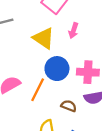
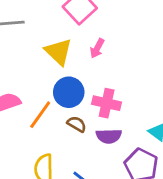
brown semicircle: (69, 106) -> (77, 124), moved

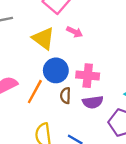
pink arrow: (97, 48) -> (75, 32), turned -84
brown semicircle: (77, 124) -> (66, 96), turned -112

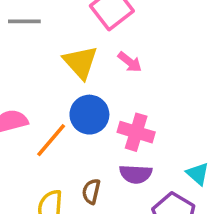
brown semicircle: (66, 96) -> (91, 191), moved

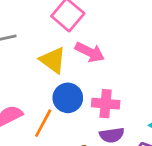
pink arrow: (130, 62) -> (90, 52), size x1.5

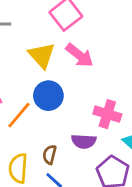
pink cross: (106, 104) -> (107, 114), moved

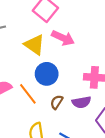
orange line: (19, 115) -> (28, 94), turned -65
brown semicircle: (50, 155) -> (57, 102), moved, turned 32

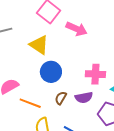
pink arrow: (63, 38) -> (77, 29), moved
orange line: (28, 94) -> (30, 103), moved, turned -30

